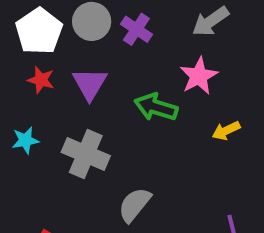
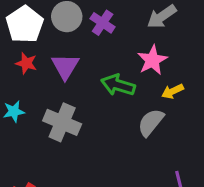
yellow arrow: (226, 131) -> (173, 91), moved
gray semicircle: (134, 205) -> (151, 122), moved

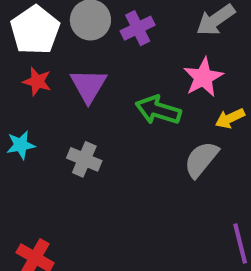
purple cross: (103, 23) -> (138, 28), turned 30
gray cross: (62, 122) -> (84, 159), size x0.7

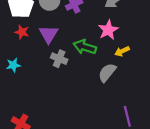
gray cross: (84, 159) -> (59, 59), moved

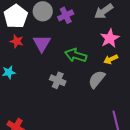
pink star: (108, 30) -> (110, 38), moved
gray cross: (59, 59) -> (58, 80), moved

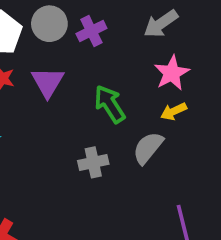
green arrow: (76, 55) -> (110, 104), turned 40
gray cross: (58, 80) -> (93, 162), moved, turned -35

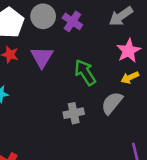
purple cross: (91, 31) -> (72, 21), turned -30

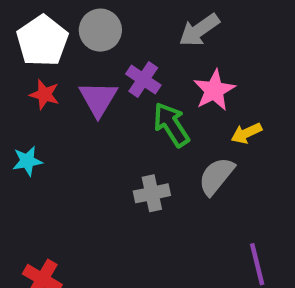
gray arrow: (121, 16) -> (199, 30), moved
purple cross: (72, 21) -> (143, 79), moved
pink star: (128, 51) -> (214, 90), moved

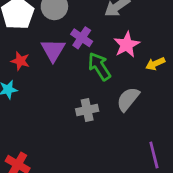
red star: (45, 95) -> (20, 61), moved
yellow arrow: (246, 133) -> (155, 64), moved

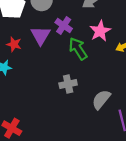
gray semicircle: (128, 99) -> (101, 99), moved

